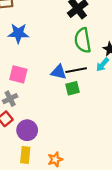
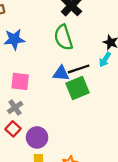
green semicircle: (83, 40) -> (63, 37), moved
green square: (73, 88) -> (78, 88), size x1.5

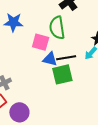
pink square: (20, 81) -> (41, 42), moved

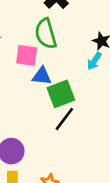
black line: (66, 58) -> (64, 119), moved, turned -36

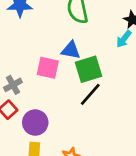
pink square: (27, 55) -> (48, 68), moved

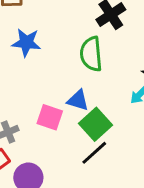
green square: (88, 69) -> (96, 124), turned -32

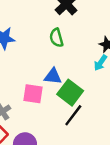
green semicircle: (91, 54) -> (56, 38), size x0.7

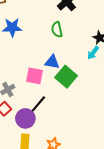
black line: (73, 115) -> (38, 104), moved

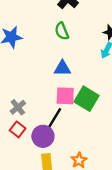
pink square: (34, 76) -> (65, 96), moved
green square: (66, 77) -> (87, 99), moved

